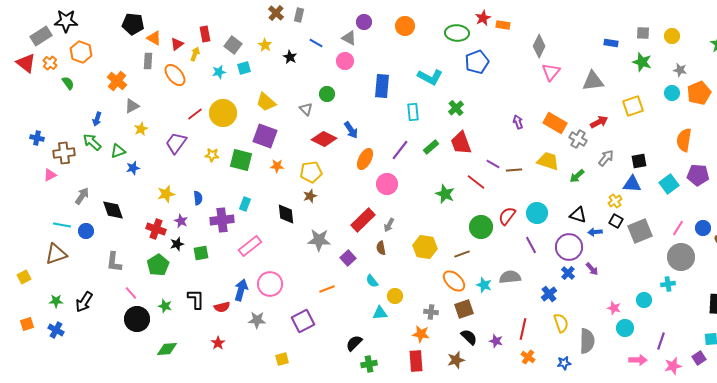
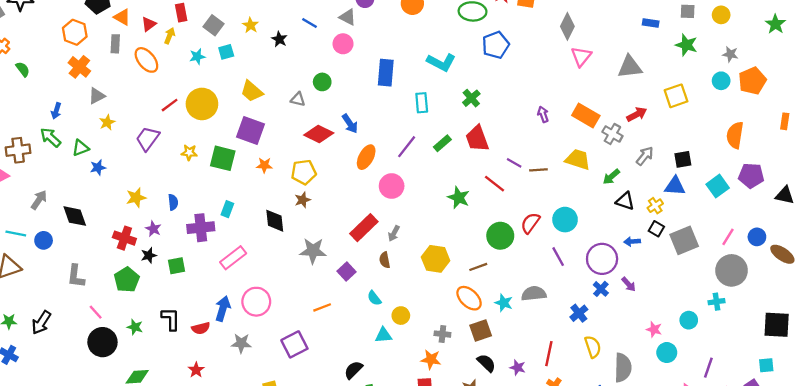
orange hexagon: (81, 52) -> (75, 32), moved
gray triangle: (306, 109) -> (298, 99), turned -32
black triangle: (578, 215) -> (625, 201), moved

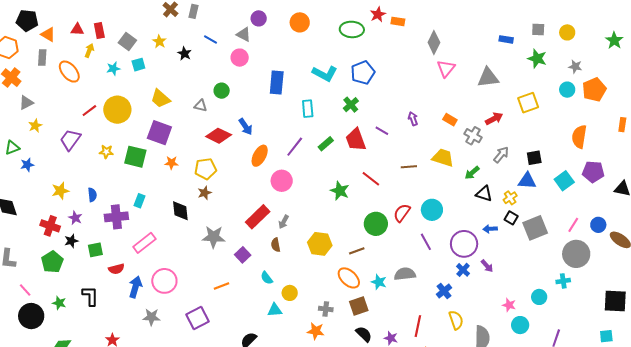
red triangle: (149, 24) -> (77, 29), moved, turned 40
blue pentagon: (496, 45) -> (363, 73), moved
orange rectangle: (586, 115) -> (450, 120), size x0.6
purple line: (514, 163) -> (382, 131), moved
red semicircle: (201, 328) -> (116, 269), moved

